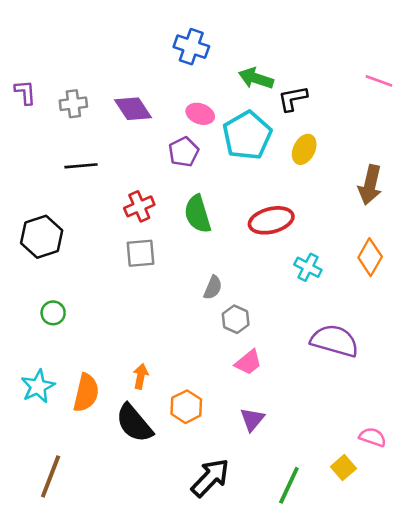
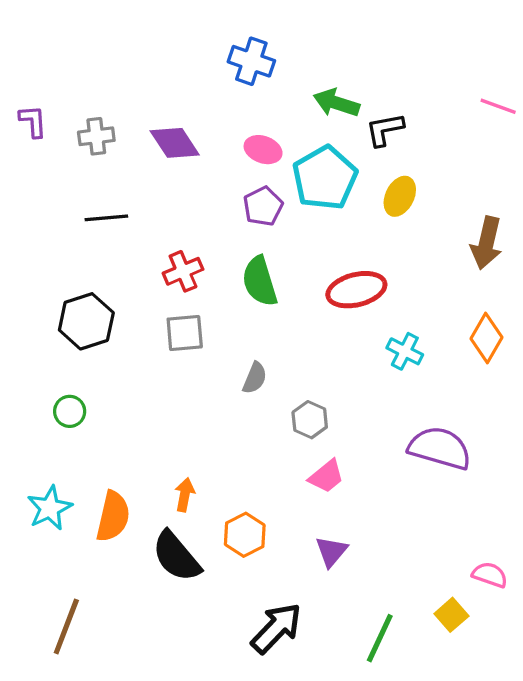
purple pentagon: (184, 152) -> (263, 206), moved
black hexagon: (42, 237) -> (86, 321), moved
gray semicircle: (213, 288) -> (255, 378), moved

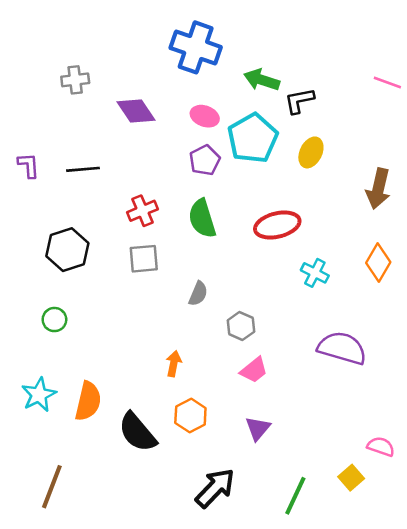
blue cross: (251, 61) -> (196, 47), size x1.4
purple L-shape: (33, 121) -> (29, 165), moved
gray cross: (96, 136) -> (75, 80), moved
orange arrow: (185, 495) -> (174, 364), moved

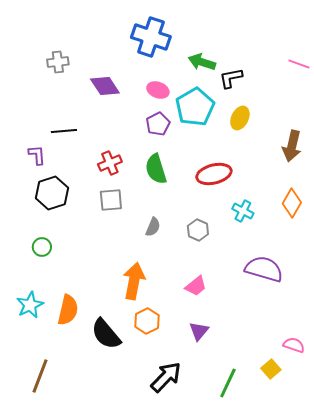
purple L-shape: (29, 165) -> (37, 155), moved
gray hexagon: (241, 326) -> (198, 230), moved
orange arrow: (174, 364) -> (134, 281), size x1.8

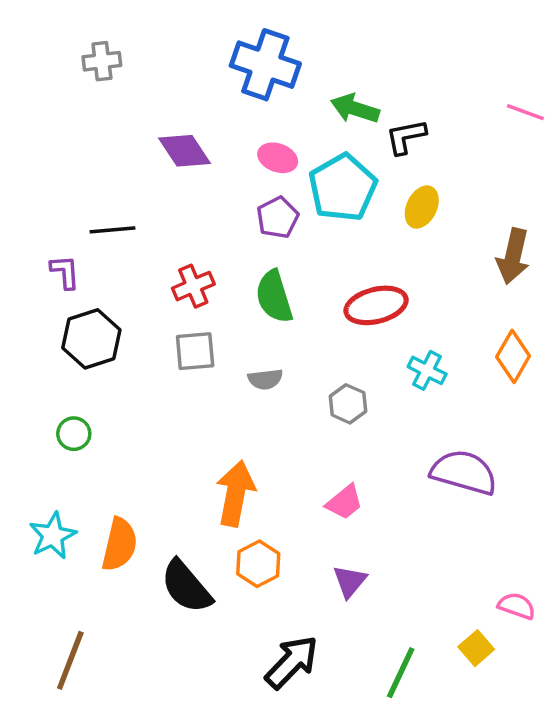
gray cross: (58, 62) -> (102, 61), moved
gray semicircle: (153, 227) -> (265, 379), moved, turned 60

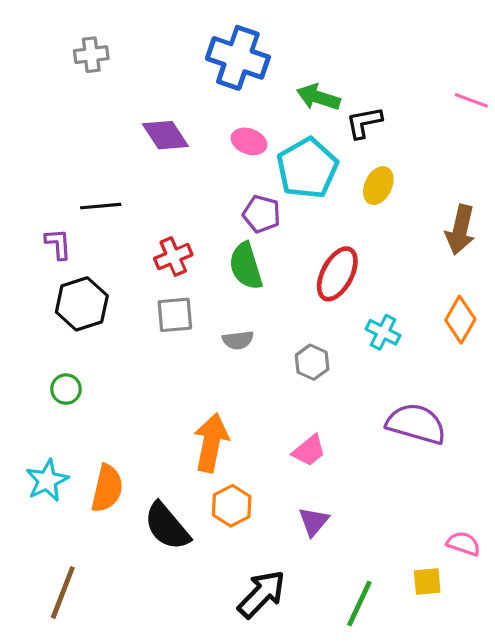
purple pentagon: (278, 218) -> (262, 214), moved, turned -30
red ellipse: (376, 305) -> (337, 274), turned -48
yellow square: (476, 648) -> (427, 581), turned 36

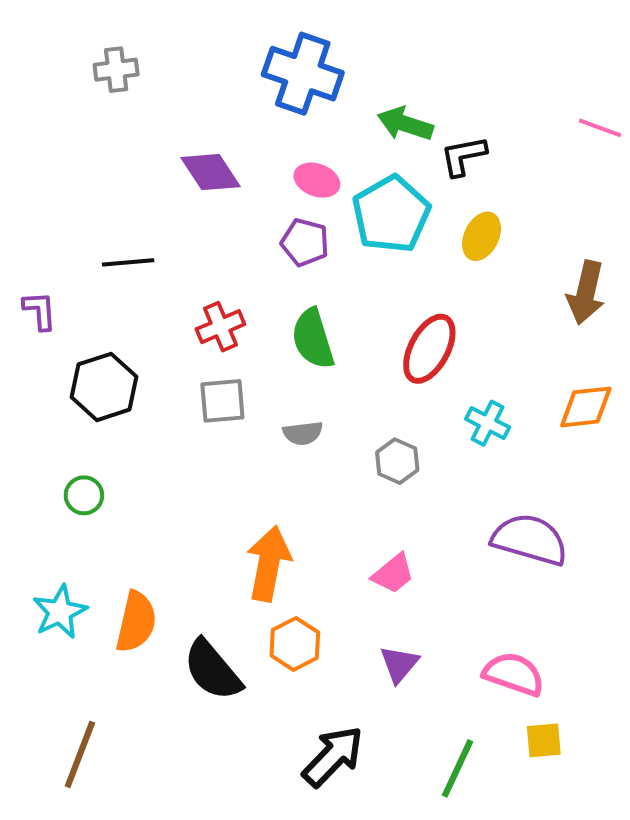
purple pentagon: (262, 214) -> (305, 242), moved
purple L-shape: (58, 244) -> (40, 311), moved
orange diamond: (460, 320) -> (586, 407), turned 54
pink semicircle: (463, 544) -> (514, 674), moved, size x1.4

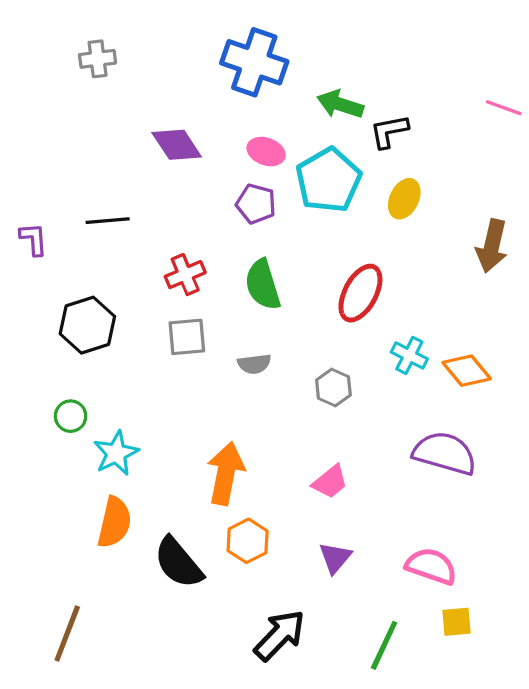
purple L-shape: (40, 311) -> (33, 239), moved
orange diamond: (586, 407) -> (467, 371), moved, turned 57
cyan star: (60, 612) -> (116, 453), moved

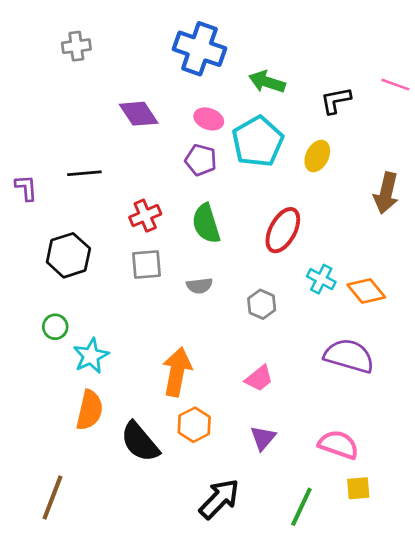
black L-shape: (389, 131) -> (336, 100), moved

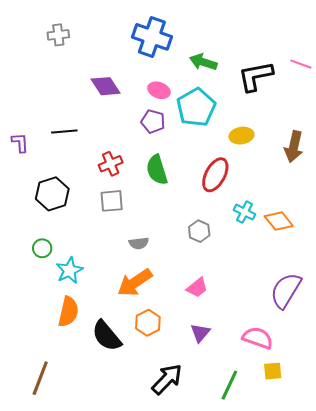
black L-shape: (336, 100) -> (256, 76), size x1.5
yellow ellipse: (317, 156) -> (241, 136), moved, turned 55
gray semicircle: (199, 286) -> (139, 243), moved
purple semicircle: (349, 356) -> (286, 291), moved, turned -75
orange arrow: (177, 372) -> (135, 282), turned -135

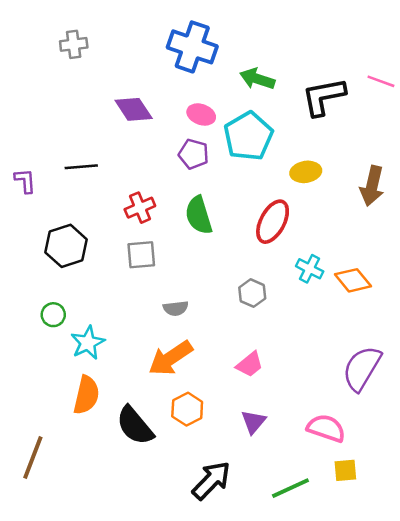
brown line: (40, 378) -> (33, 458), moved
green line: (229, 385) -> (290, 488), turned 40

